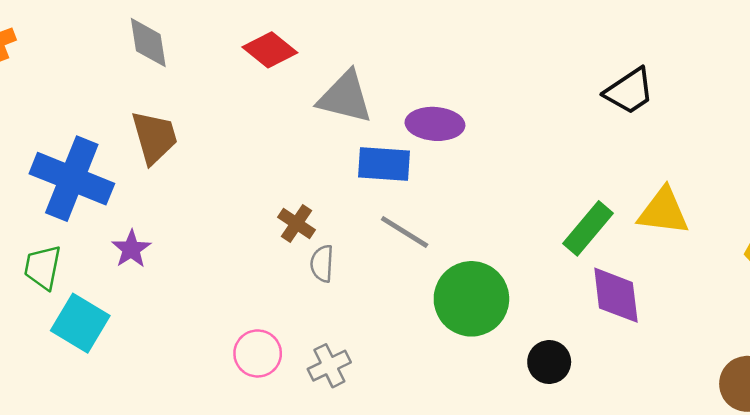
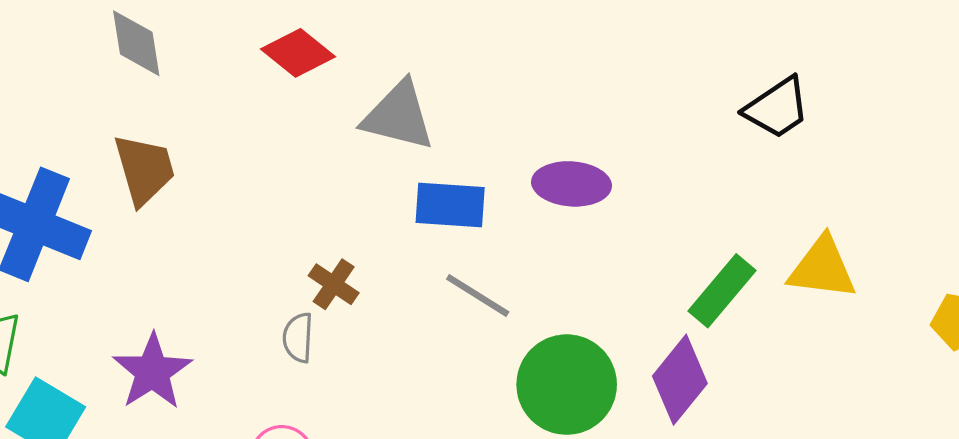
purple ellipse: (435, 124) -> (572, 184), moved
purple star: (131, 249) -> (152, 372), moved, size x1.5
gray semicircle: (322, 264) -> (298, 338), moved
purple diamond: (616, 295) -> (680, 380), moved, turned 46

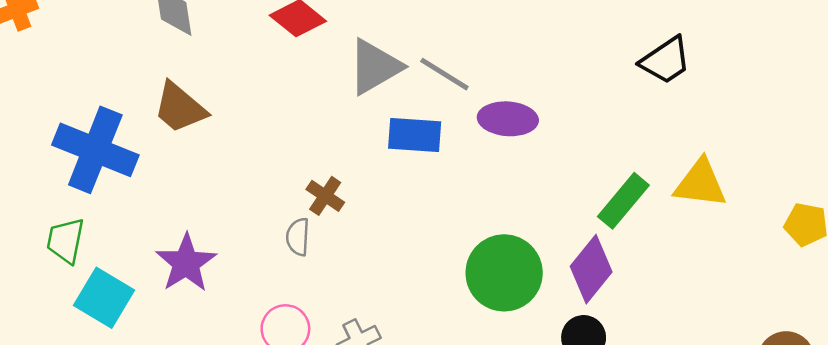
gray triangle: (398, 116) -> (375, 67), turned -44
brown trapezoid: (144, 169) -> (180, 108), turned 146
gray line: (478, 296) -> (444, 74), moved

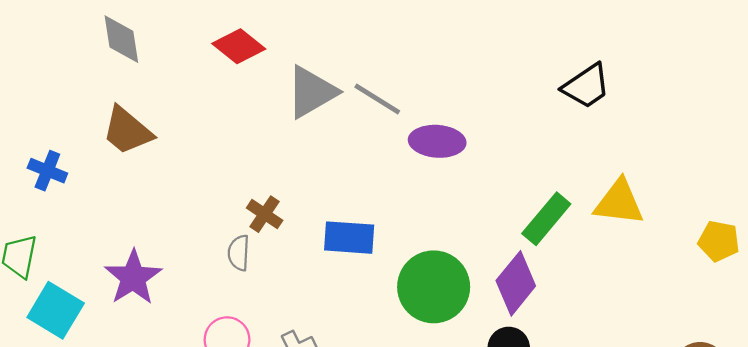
blue rectangle: (415, 135) -> (349, 238), moved
blue cross: (95, 150) -> (47, 171), size x0.5

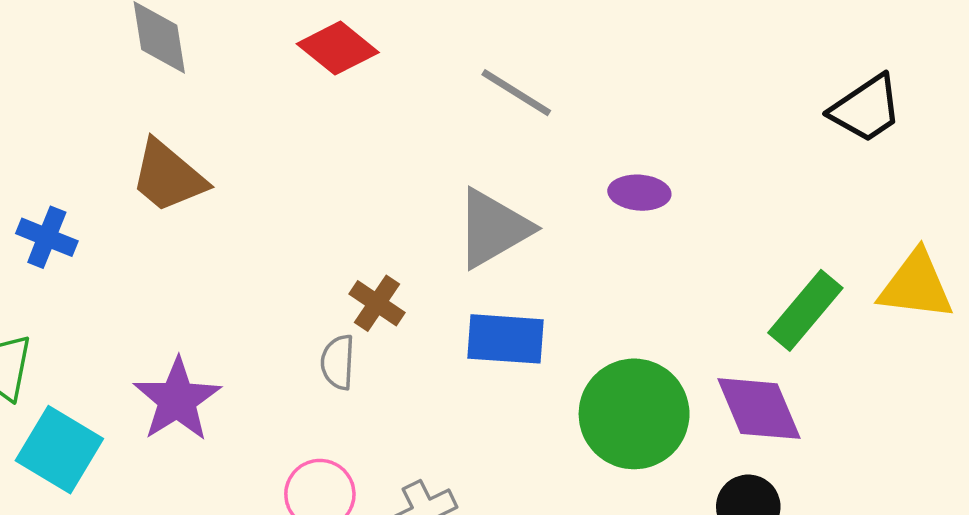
gray triangle: (312, 92) -> (493, 228), moved
gray line: (377, 99) -> (516, 93), moved
purple ellipse: (437, 141) -> (639, 193), size x0.7
purple diamond: (516, 283) -> (759, 409), turned -62

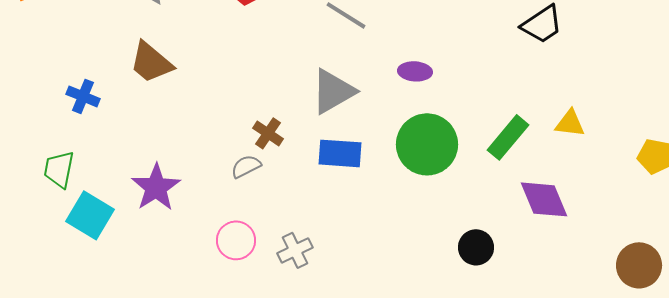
yellow triangle: (916, 285) -> (570, 123), size x0.7
gray semicircle: (338, 362) -> (246, 166), turned 60
purple diamond: (759, 409) -> (544, 199), moved
green circle: (634, 414) -> (427, 144), moved

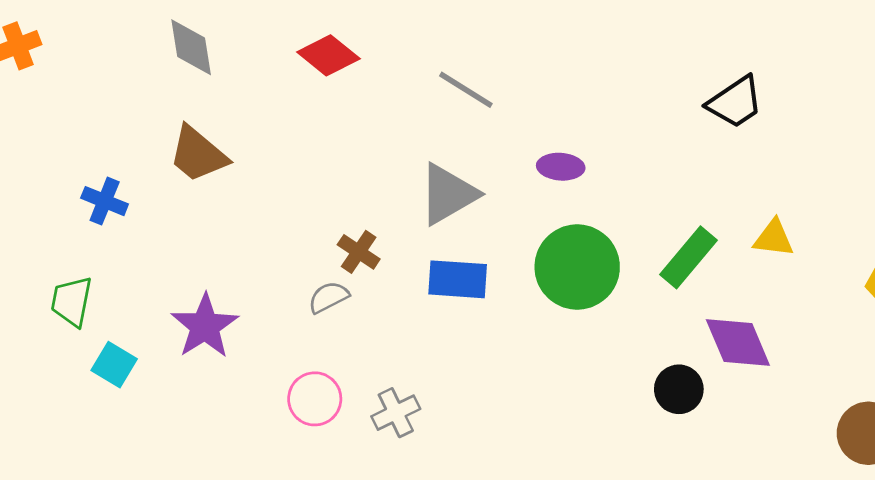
cyan square: (90, 215) -> (114, 365), size x0.7
black circle: (476, 247) -> (679, 389), moved

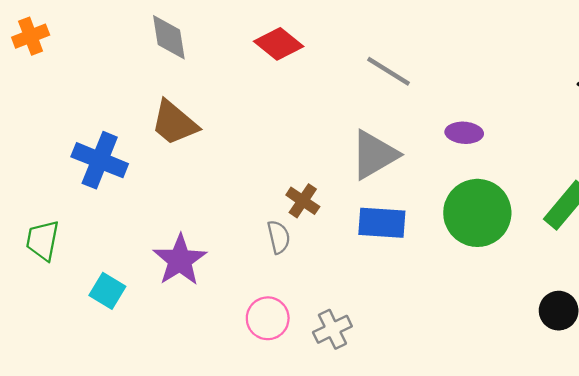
blue cross: (105, 201) -> (100, 160), size x1.5
gray semicircle: (328, 297) -> (279, 237), turned 104
green trapezoid: (72, 301) -> (43, 240), moved

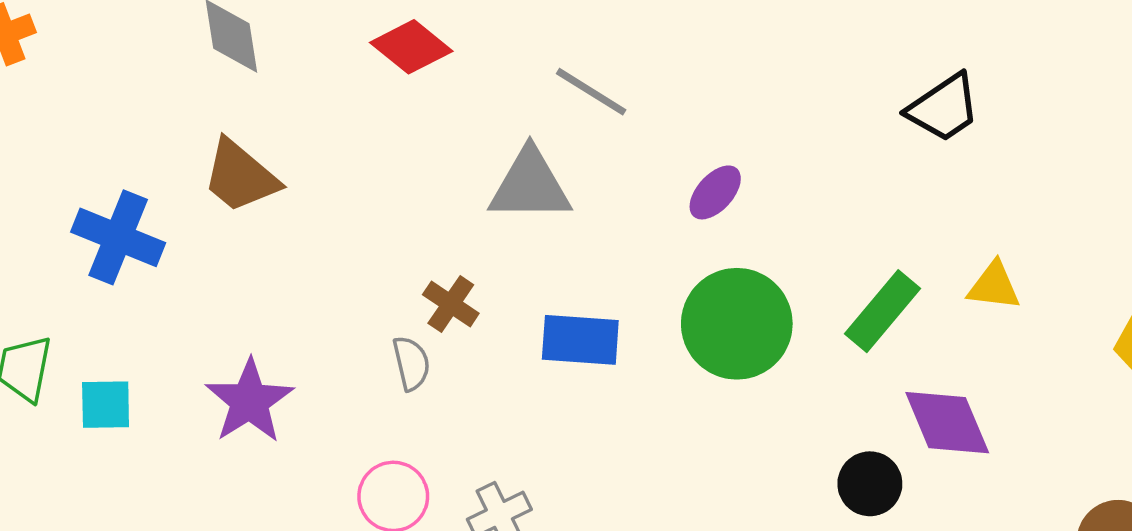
purple ellipse: (464, 133) -> (715, 192), turned -52
gray triangle: (374, 155) -> (530, 185), moved, turned 30
cyan square: (107, 291) -> (106, 405), moved, turned -32

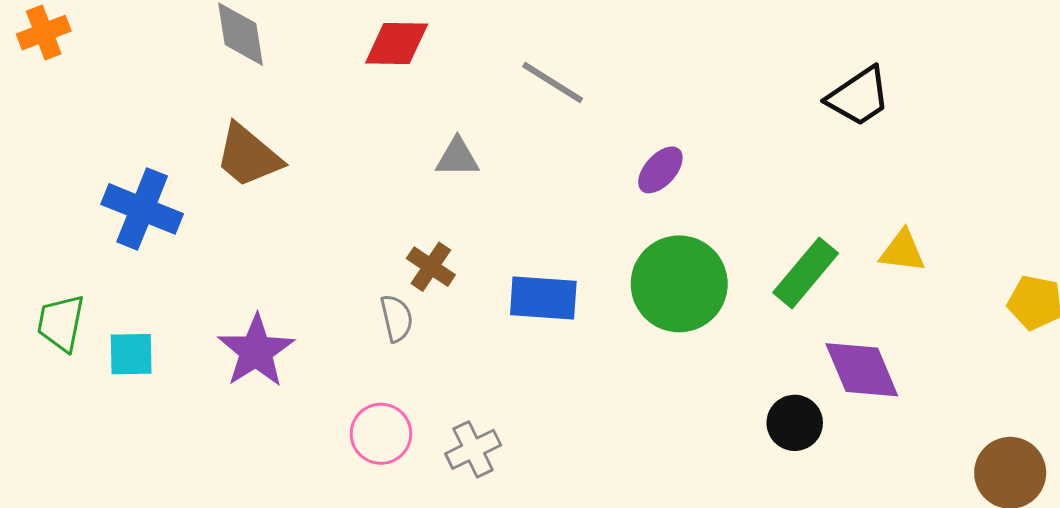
red diamond: (411, 47) -> (397, 43), turned -38
gray triangle: (530, 185) -> (457, 157), moved, size x0.6

